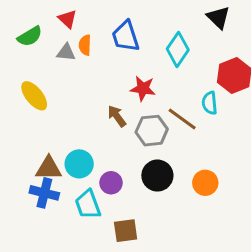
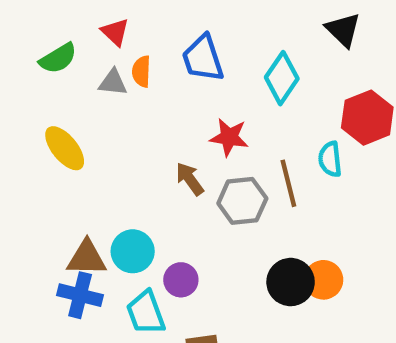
brown line: (182, 119) -> (288, 183), turned 40
black circle: (157, 176) -> (291, 282), moved

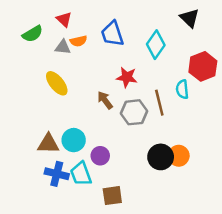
orange semicircle: (141, 71) -> (78, 41), turned -105
yellow ellipse: (65, 148) -> (57, 83), moved
blue cross: (80, 295) -> (57, 174), moved

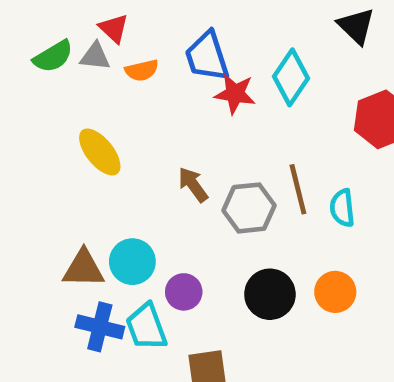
gray triangle: (63, 47) -> (95, 56), moved
red star: (127, 77) -> (235, 94), moved
cyan semicircle: (182, 89) -> (342, 208), moved
black circle: (161, 157) -> (270, 294), moved

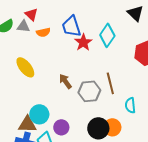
red star: (235, 94) -> (83, 42), turned 30
cyan semicircle: (342, 208) -> (130, 105), moved
brown triangle: (83, 269) -> (27, 124), moved
orange circle: (335, 292) -> (112, 127), moved

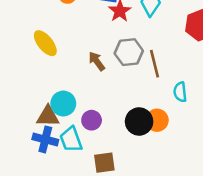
gray hexagon: (89, 91) -> (129, 52), moved

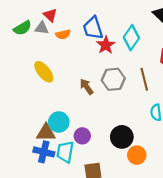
brown line: (154, 64) -> (144, 79), moved
orange circle: (157, 120) -> (137, 155), moved
cyan trapezoid: (71, 139) -> (65, 152), turned 30

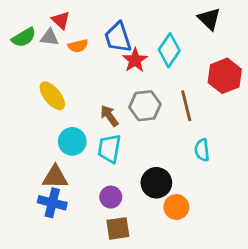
cyan circle: (59, 122) -> (72, 141), moved
purple circle: (82, 136) -> (111, 197), moved
cyan trapezoid: (65, 152) -> (109, 149), moved

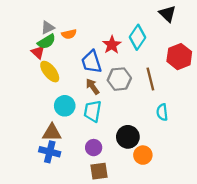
red triangle: (61, 20) -> (38, 52), moved
green semicircle: (24, 37) -> (47, 42), moved
gray triangle: (49, 37) -> (48, 28), turned -32
blue trapezoid: (118, 37) -> (91, 62), moved

